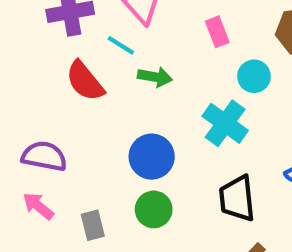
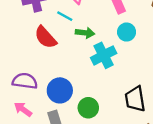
cyan circle: (254, 76) -> (127, 32), moved
cyan cross: (225, 123) -> (104, 55), moved, turned 30
blue circle: (152, 157) -> (60, 90), moved

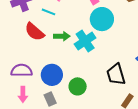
cyan circle: (127, 32) -> (102, 19), size x1.5
green arrow: (85, 33) -> (62, 36), moved
pink arrow: (23, 109) -> (23, 94), turned -119

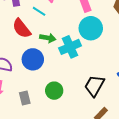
black trapezoid: (116, 74) -> (94, 86), turned 35
blue circle: (52, 75) -> (33, 59), moved

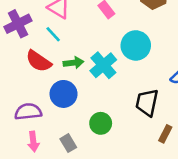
cyan line: (39, 11) -> (53, 34), turned 32
cyan circle: (91, 28) -> (136, 45), moved

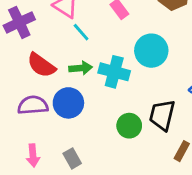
cyan line: (53, 34) -> (81, 32), moved
cyan cross: (103, 65) -> (114, 72), turned -36
purple semicircle: (28, 112) -> (33, 105), moved
green circle: (101, 123) -> (129, 126), moved

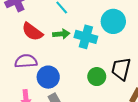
blue circle: (68, 103) -> (48, 77), moved

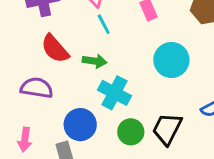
cyan cross: (86, 37) -> (114, 93), moved
blue circle: (48, 77) -> (80, 125), moved

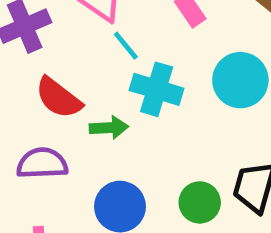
green arrow: (95, 61) -> (109, 128), moved
cyan cross: (114, 93) -> (157, 89), moved

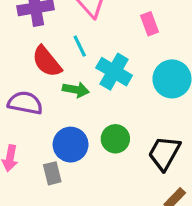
cyan line: (126, 46) -> (80, 46), moved
green circle: (200, 202) -> (115, 139), moved

